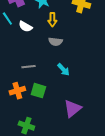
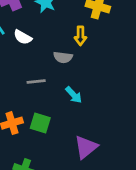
yellow arrow: (52, 20) -> (80, 36), moved
gray line: (28, 67) -> (36, 81), moved

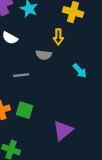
cyan arrow: (74, 95) -> (80, 71), moved

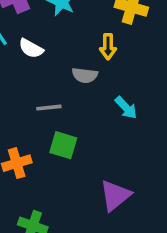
cyan arrow: (80, 71) -> (126, 108), moved
green square: (25, 110) -> (63, 145), moved

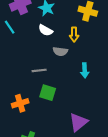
white semicircle: (31, 48) -> (46, 30), moved
cyan arrow: (126, 108) -> (85, 70), turned 40

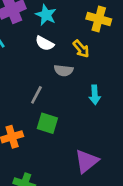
yellow arrow: (74, 34) -> (81, 49), turned -40
gray line: (39, 70) -> (36, 95), turned -56

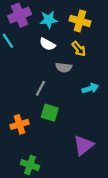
cyan star: (46, 15) -> (49, 20), turned -30
yellow cross: (99, 19) -> (80, 21), moved
cyan arrow: (95, 95) -> (90, 88), turned -105

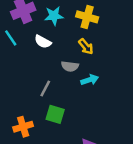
white semicircle: (47, 44) -> (43, 42), moved
cyan arrow: (90, 88) -> (90, 80), moved

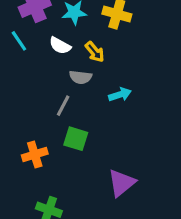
yellow arrow: (86, 47) -> (95, 52), moved
gray semicircle: (70, 66) -> (81, 77), moved

